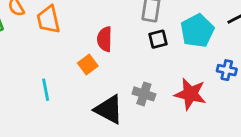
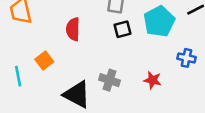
orange square: (88, 64) -> (44, 61), moved
red star: (190, 94) -> (153, 80), size x0.6

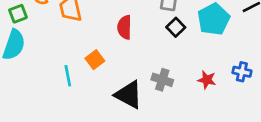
black square: (123, 29) -> (176, 27), turned -30
blue cross: (186, 58) -> (242, 72), moved

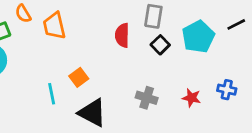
red semicircle: (125, 27) -> (122, 35), moved
black triangle: (129, 95) -> (92, 113), moved

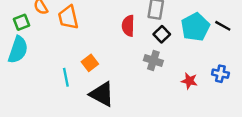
black line: (236, 24) -> (223, 26), moved, turned 56
gray cross: (147, 98) -> (153, 61), moved

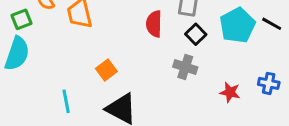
cyan line: (66, 77) -> (66, 101), moved

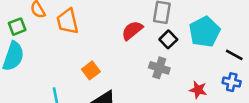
red semicircle: (154, 24) -> (132, 30), turned 50
black line: (272, 24) -> (234, 55), moved

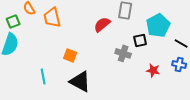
black square: (168, 39) -> (140, 40), moved, turned 32
orange square: (91, 70) -> (70, 55), turned -32

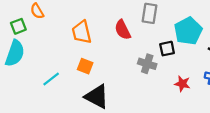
orange trapezoid: (52, 17) -> (82, 32), moved
red semicircle: (102, 24) -> (123, 30), turned -78
cyan line: (43, 76) -> (51, 79), moved, turned 63

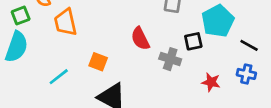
red semicircle: (123, 30) -> (140, 39), moved
orange trapezoid: (82, 32) -> (65, 22), moved

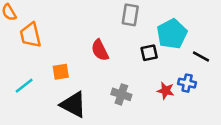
gray cross: (170, 59) -> (121, 94), moved
orange square: (98, 62) -> (61, 72), turned -30
blue cross: (246, 74) -> (187, 83), moved

